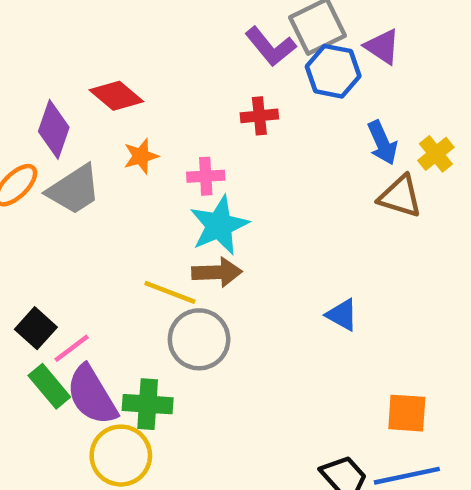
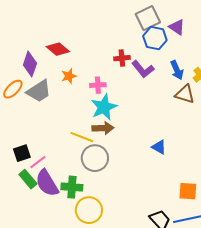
purple L-shape: (271, 47) -> (143, 69), moved
black square: (36, 328) -> (22, 153), turned 30
yellow circle: (121, 456) -> (89, 210), moved

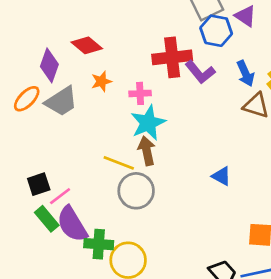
red cross: (122, 58) -> (172, 57), size x1.8
brown arrow: (103, 128) -> (147, 151), turned -100
green cross: (72, 187) -> (99, 244), moved

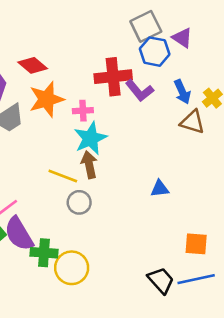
orange star: (101, 81) -> (46, 99), size x1.8
blue triangle: (221, 176) -> (160, 189), turned -36
gray circle: (136, 191) -> (79, 202), size x0.7

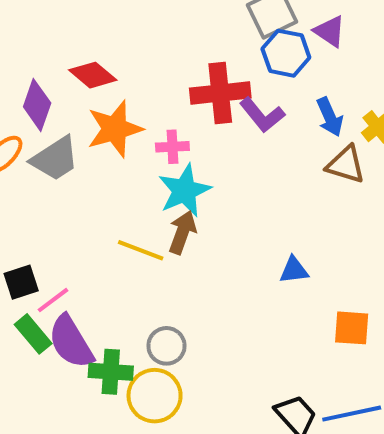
brown arrow: (89, 165) -> (182, 232), turned 32
gray circle: (79, 202) -> (166, 346), moved
orange square: (196, 244) -> (352, 328), moved

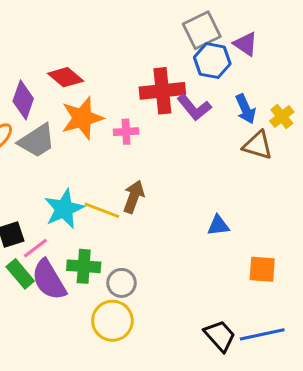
cyan star: (184, 191) -> (64, 209), moved
green cross: (111, 372) -> (84, 266), moved

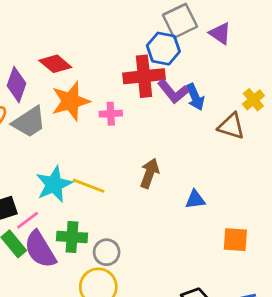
blue hexagon: (212, 61) -> (163, 49), moved
blue arrow: (246, 109) -> (195, 97), moved
brown arrow: (134, 197) -> (150, 173), moved

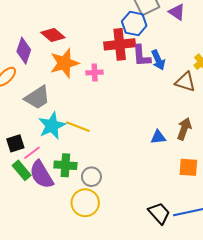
purple L-shape: (173, 91) -> (141, 56), turned 35
gray trapezoid: (29, 122) -> (37, 98), moved
brown arrow: (150, 173) -> (184, 129), moved

